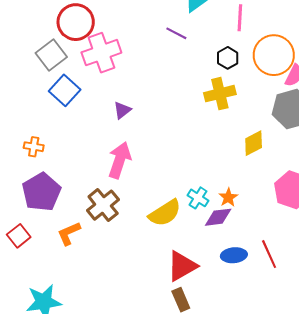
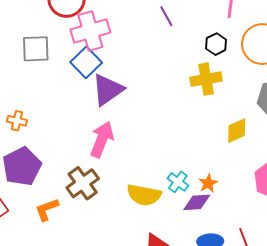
purple line: (176, 33) -> (166, 16), turned 30
gray square: (51, 55) -> (36, 49), moved, turned 32
blue square: (65, 90) -> (86, 62), moved
purple triangle: (122, 110) -> (108, 90), size x1.8
yellow semicircle: (165, 213) -> (144, 195), turned 40

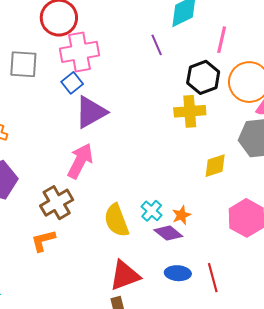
black hexagon: (216, 44) -> (203, 77), size x1.5
blue square: (86, 62) -> (72, 83), size x0.7
yellow semicircle: (144, 195) -> (116, 220), turned 52
purple diamond: (197, 202) -> (168, 233), turned 36
orange L-shape: (47, 209) -> (43, 241), moved

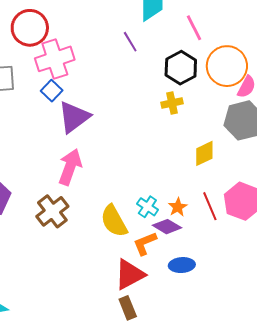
pink line: (222, 40) -> (194, 28), turned -32
yellow cross: (190, 111) -> (172, 103), size x0.7
orange L-shape: (43, 241) -> (145, 243), moved
red line: (213, 278) -> (210, 206), moved

